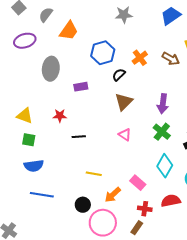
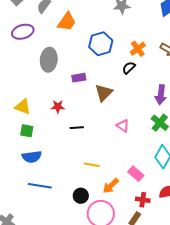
black semicircle: (119, 75) -> (129, 68), moved
brown triangle: (124, 102) -> (104, 93), moved

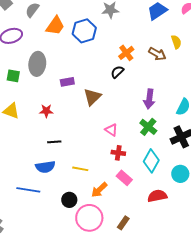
blue hexagon: (101, 44) -> (84, 31), moved
black line: (77, 128) -> (54, 142), moved
green square: (27, 131) -> (13, 76), moved
blue semicircle: (32, 157) -> (45, 167), moved
red cross: (143, 200) -> (118, 153), moved

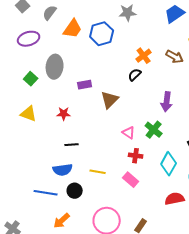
green square: (13, 76) -> (31, 79), turned 32
green cross: (148, 127) -> (154, 130), moved
pink rectangle: (124, 178) -> (131, 180), moved
orange arrow: (99, 190) -> (62, 221), moved
black circle: (69, 200) -> (75, 191), moved

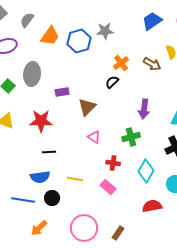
gray star: (128, 13) -> (105, 31), moved
red star: (64, 114) -> (41, 121), size x1.6
green cross: (154, 130) -> (131, 137), turned 36
pink triangle: (129, 133) -> (94, 137), moved

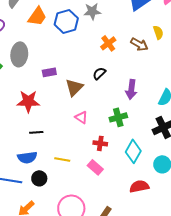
black semicircle: (112, 82) -> (99, 73), moved

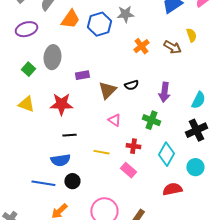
black semicircle: (99, 73) -> (131, 85), moved, turned -152
green cross: (118, 117) -> (151, 120), turned 36
yellow line: (62, 159) -> (101, 152), moved

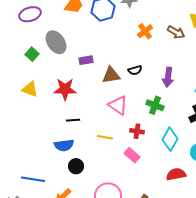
gray ellipse: (52, 57) -> (56, 42), turned -40
brown triangle: (107, 90) -> (111, 75), turned 36
pink triangle: (114, 120) -> (118, 105), size x1.5
blue line: (43, 183) -> (33, 179), moved

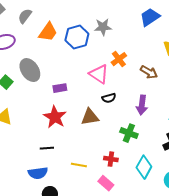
brown arrow: (176, 32) -> (149, 72), moved
brown triangle: (111, 75) -> (90, 117), moved
red star: (65, 89) -> (55, 117), moved, turned 30
pink triangle: (118, 105) -> (99, 74), moved

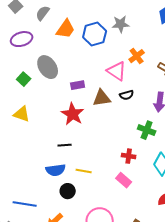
brown triangle: (90, 117) -> (102, 98), moved
yellow line: (79, 165) -> (84, 171), moved

